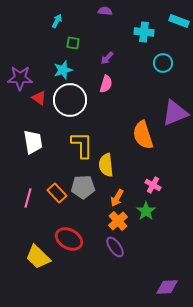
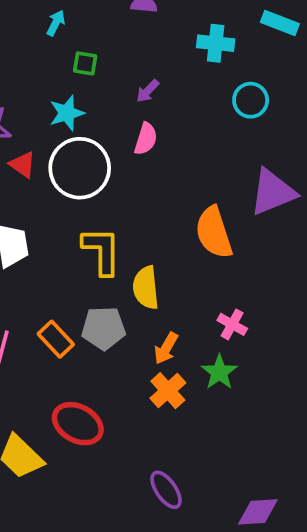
purple ellipse: (115, 247) -> (166, 490), moved

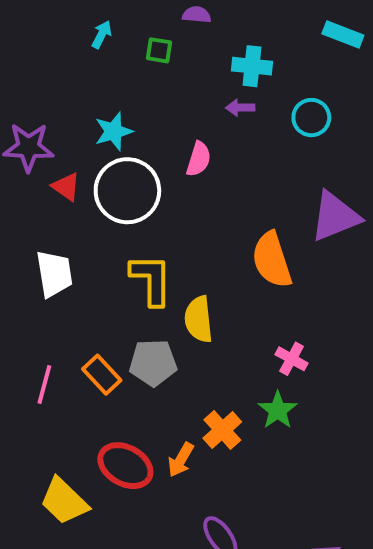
cyan cross: (216, 43) -> (252, 66), moved
green square: (85, 63) -> (159, 50), moved
purple arrow: (148, 91) -> (240, 108), moved, turned 45
orange arrow: (166, 348) -> (181, 460), moved

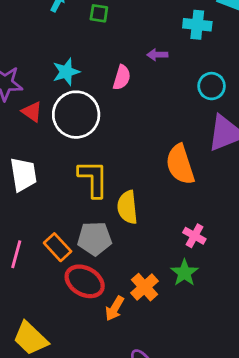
cyan cross: (252, 66) -> (197, 25), moved
cyan circle: (311, 118) -> (212, 86), moved
pink semicircle: (199, 159) -> (122, 77), moved
red ellipse: (125, 466) -> (85, 281), moved

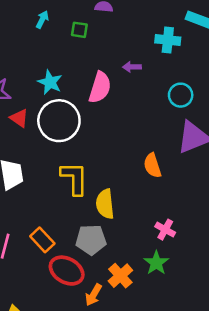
cyan star: (66, 72) -> (50, 82), turned -30
pink semicircle: (122, 77) -> (100, 87), size x1.4
orange semicircle: (180, 164) -> (152, 166), size x0.7
gray pentagon: (95, 239) -> (91, 240), moved

